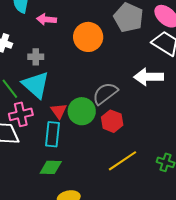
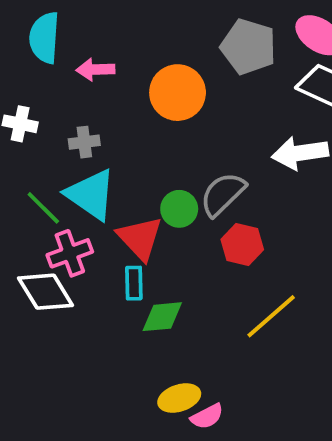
red triangle: (59, 111) -> (140, 238), size x1.5
green circle: (82, 111) -> (179, 209), moved, size x0.7
cyan rectangle: (53, 134) -> (134, 283), size x0.7
green diamond: (51, 167) -> (162, 317), moved

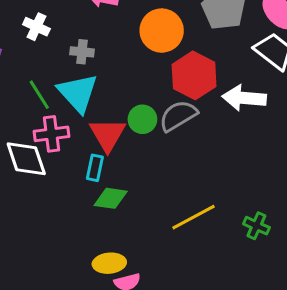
red hexagon: (242, 244) -> (194, 75), moved, size x1.4

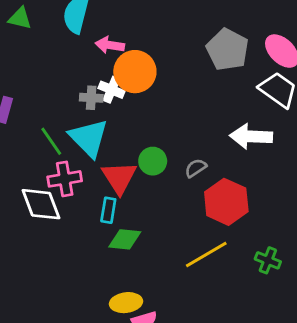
white cross: (36, 27) -> (111, 90), moved
orange circle: (162, 31) -> (135, 72), moved
red hexagon: (194, 75) -> (226, 202), moved
gray semicircle: (178, 116) -> (196, 168), moved, size x0.6

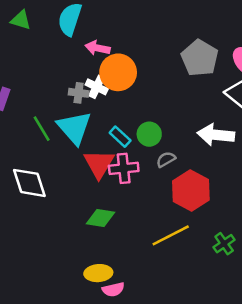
green circle: (153, 161) -> (149, 134), moved
pink cross: (65, 179) -> (124, 168), moved
cyan rectangle: (108, 210) -> (120, 137), moved, turned -60
green cross: (268, 260) -> (224, 244), turned 30

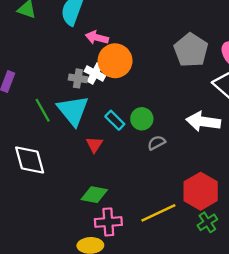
red triangle: (99, 164) -> (94, 145), size x0.6
pink cross: (124, 168) -> (108, 222), moved
red hexagon: (191, 190) -> (201, 191), moved

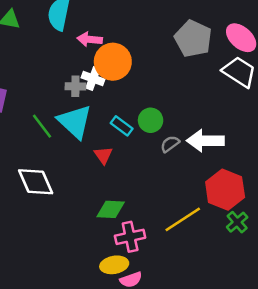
white arrow: (203, 122) -> (205, 141), moved

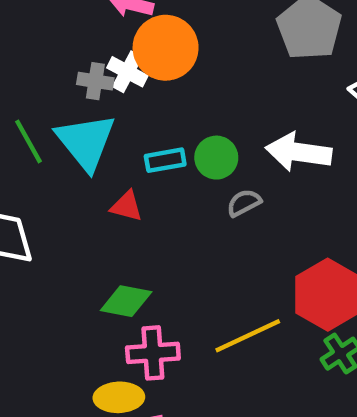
cyan rectangle: (122, 126) -> (165, 160), turned -55
white arrow: (205, 141) -> (299, 152), moved
red triangle: (103, 155) -> (127, 206), turned -48

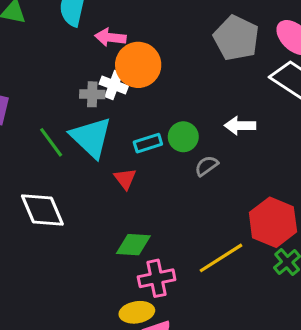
white arrow: (299, 152) -> (240, 126), size x0.7
red triangle: (127, 206) -> (125, 179), turned 45

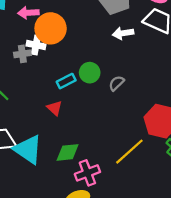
white arrow: (240, 126) -> (123, 33), moved
cyan triangle: (91, 137) -> (28, 150), moved
gray semicircle: (207, 166) -> (116, 83), moved

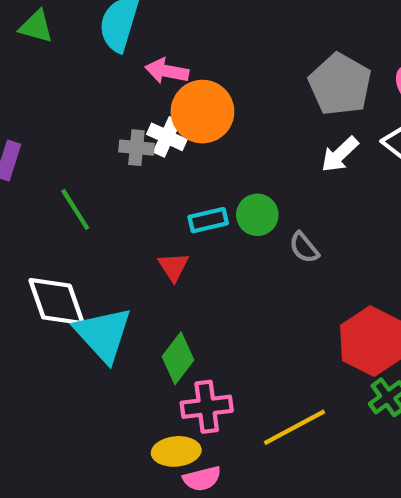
white arrow: (123, 33) -> (340, 154), turned -48
gray semicircle: (116, 83) -> (304, 248), turned -98
green diamond: (68, 152) -> (178, 358), turned -60
yellow line: (129, 152) -> (294, 427), moved

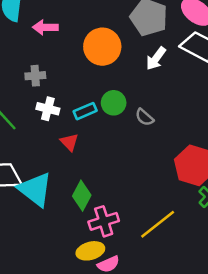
orange circle: (202, 112) -> (102, 47), moved
white cross: (167, 137) -> (48, 109), moved

